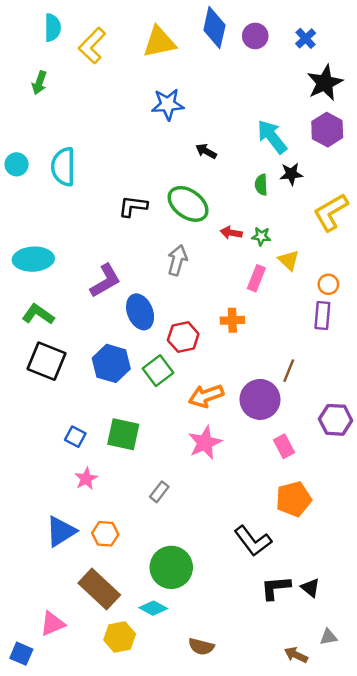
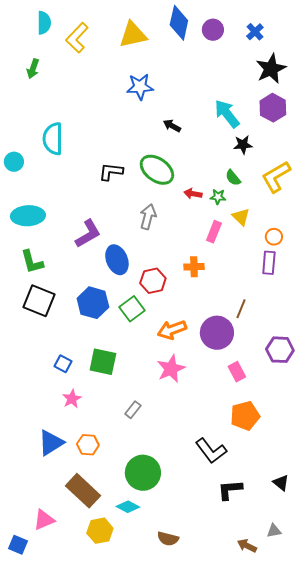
cyan circle: (17, 164) -> (14, 162), moved
green semicircle: (261, 185) -> (233, 178), moved, turned -36
green L-shape: (38, 314) -> (32, 262), turned -140
black triangle: (310, 588) -> (281, 483), moved

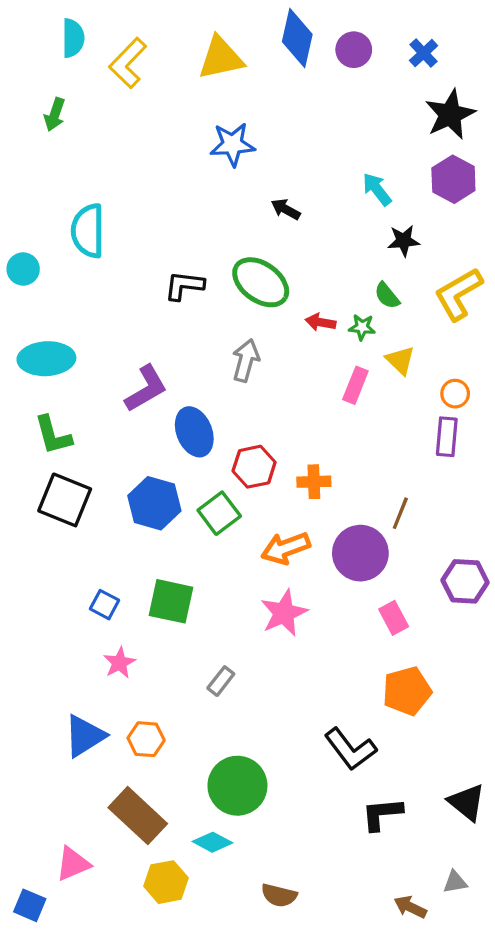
cyan arrow: (227, 114) -> (377, 189), size x0.7
orange cross: (194, 267) -> (314, 482), moved
black triangle: (281, 483) -> (467, 802), size x1.4

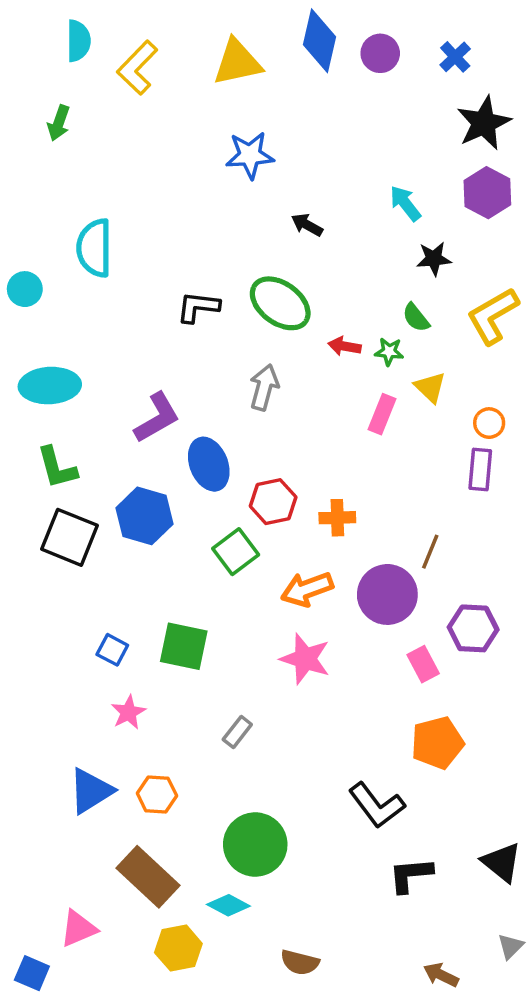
blue hexagon: (154, 503) -> (144, 516), moved
purple hexagon: (465, 581) -> (473, 628), moved
pink star: (284, 613) -> (305, 659), turned -30
gray triangle: (455, 882) -> (511, 946), moved, turned -35

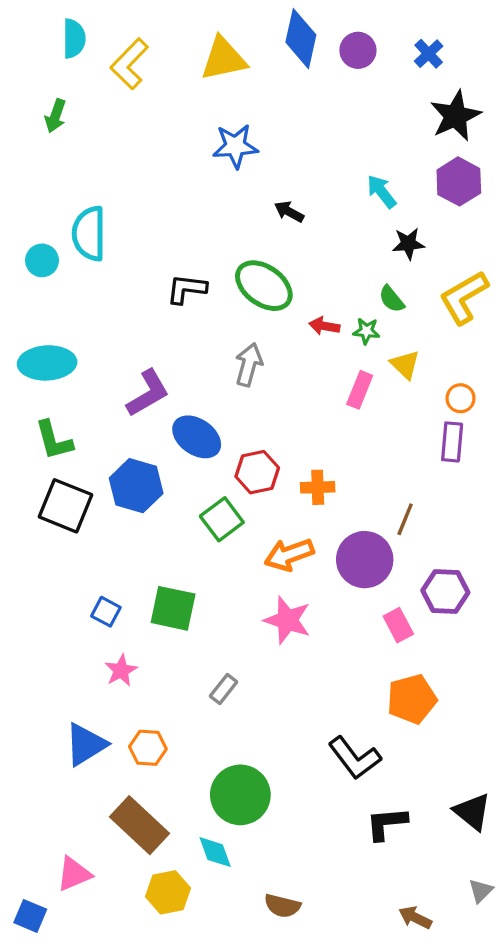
cyan circle: (25, 289) -> (42, 260), moved
blue ellipse: (209, 464) -> (197, 437), turned -33
cyan diamond: (228, 905) -> (215, 852), turned 42

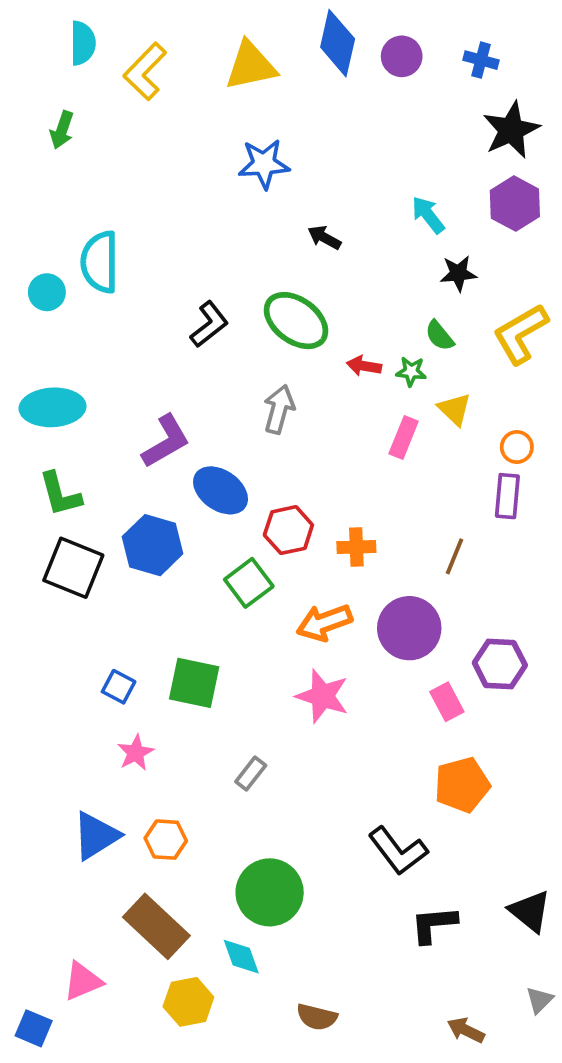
blue cross: (429, 54) -> (481, 60), turned -32
black L-shape: (187, 289) -> (209, 324), turned 135
brown line: (405, 519) -> (455, 556), moved

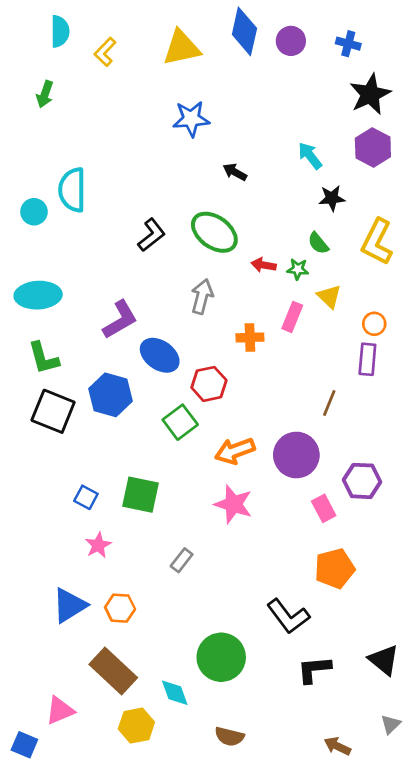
yellow L-shape: (145, 71) -> (105, 52), size x0.7
yellow L-shape: (521, 334) -> (377, 242), turned -33
orange cross: (356, 547) -> (250, 337), moved
green circle: (270, 892) -> (221, 657), moved

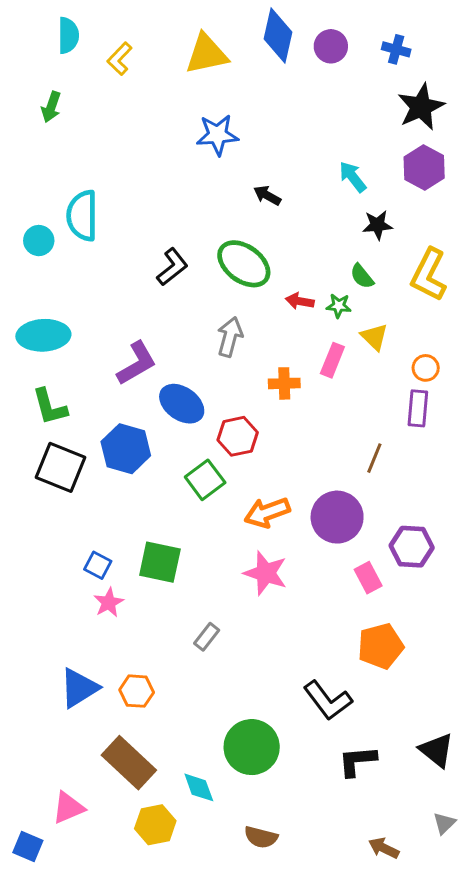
pink star: (98, 545) -> (109, 603), moved

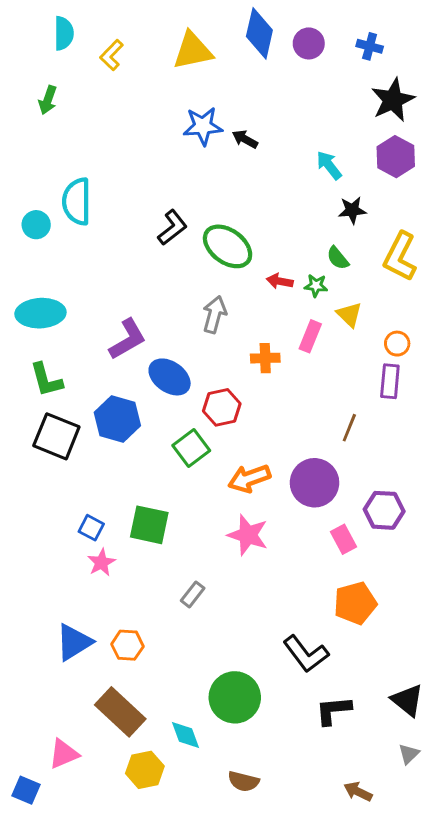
black arrow: (267, 195) -> (245, 139), moved
black L-shape: (172, 267) -> (172, 228), moved
gray triangle: (444, 823) -> (409, 754), moved

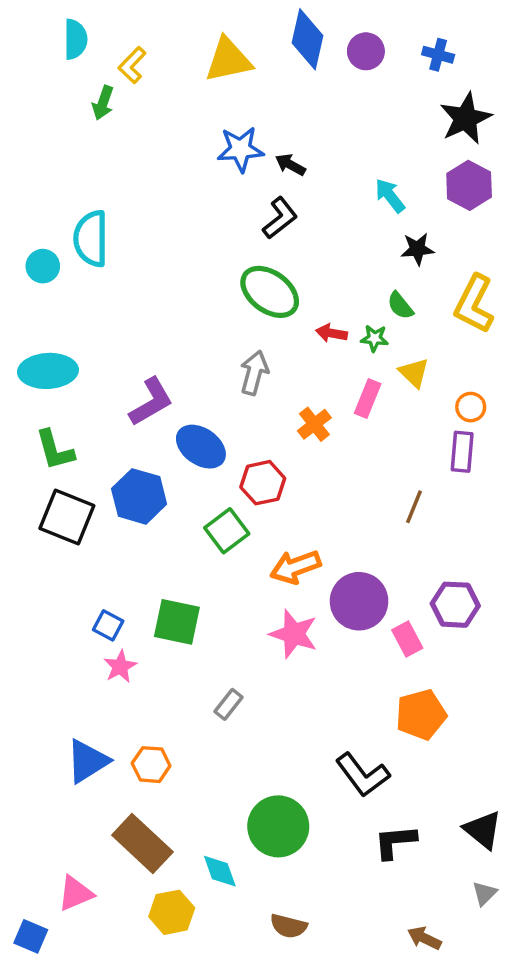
green arrow: (48, 100) -> (103, 103), moved
black L-shape: (172, 228) -> (280, 218), moved
orange cross: (265, 358) -> (314, 424), turned -36
purple circle: (315, 483) -> (359, 601), moved

